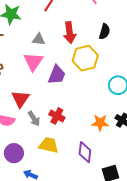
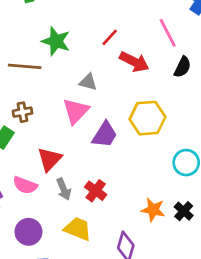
black semicircle: (105, 32) -> (182, 67), moved
red arrow: (70, 33) -> (134, 62), moved, turned -65

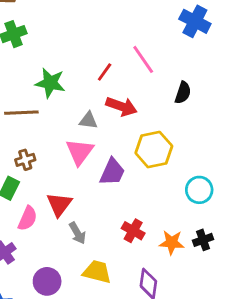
pink line: (168, 33) -> (143, 59), moved
red arrow: (134, 62) -> (121, 106), moved
pink semicircle: (25, 185) -> (28, 218), moved, turned -80
red cross: (96, 191) -> (133, 231), moved
black cross: (184, 211) -> (203, 240), turned 36

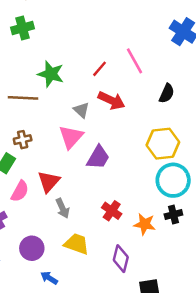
gray triangle: (88, 120) -> (81, 110), turned 30
yellow hexagon: (154, 150) -> (163, 144), moved
cyan circle: (199, 190) -> (173, 180), size x1.4
black cross: (203, 240) -> (173, 214), moved

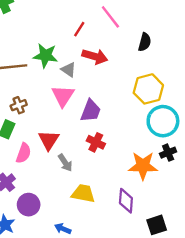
green star: (51, 74) -> (45, 56), moved
red cross: (112, 211) -> (96, 142), moved
orange star: (145, 224) -> (143, 166), size x1.4
purple circle: (32, 248) -> (29, 205), moved

